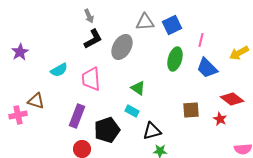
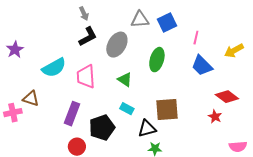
green ellipse: (175, 59) -> (157, 60), moved
cyan semicircle: (59, 70) -> (54, 68), size x1.4
green triangle: (138, 88) -> (125, 80), moved
brown square: (191, 110) -> (167, 110), moved, size x1.4

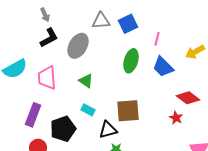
green ellipse: (157, 60) -> (131, 61), moved

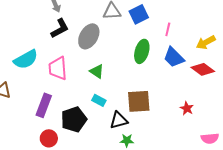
red diamond: (188, 98) -> (203, 69), moved

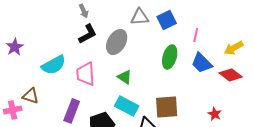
cyan rectangle: (99, 100) -> (127, 106), size x1.6

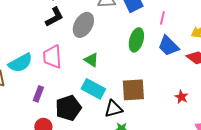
cyan semicircle: (54, 65) -> (20, 63), moved
purple rectangle: (72, 111) -> (38, 94), size x0.7

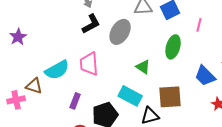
blue trapezoid: (168, 46) -> (205, 76), moved
green triangle: (91, 60) -> (143, 67), moved

